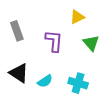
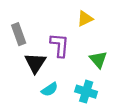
green triangle: (91, 43) -> (98, 60), moved
black triangle: (19, 73) -> (35, 63), moved, turned 30

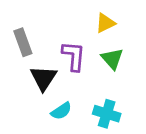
green triangle: (98, 60) -> (112, 59), moved

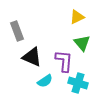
purple L-shape: (74, 56) -> (64, 61), moved
black triangle: (43, 78) -> (32, 57), turned -40

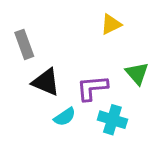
green triangle: (82, 43) -> (137, 73), moved
purple L-shape: (64, 61) -> (92, 88), turned -100

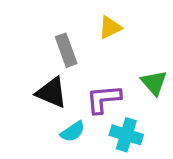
yellow triangle: (111, 24) -> (110, 27), moved
gray rectangle: (24, 44) -> (66, 50), moved

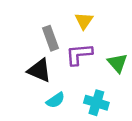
yellow triangle: (110, 27) -> (84, 21), turned -30
purple L-shape: (104, 99) -> (79, 54), moved

